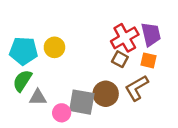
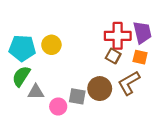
red cross: (125, 38) -> (118, 36), turned 30
gray square: (82, 102) -> (77, 96), size x0.7

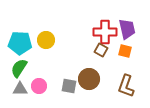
brown L-shape: (129, 83) -> (126, 86), moved, turned -40
gray triangle: (36, 92) -> (20, 89), moved
pink circle: (58, 107) -> (39, 86), moved

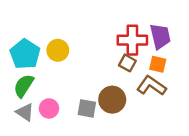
cyan pentagon: (20, 43) -> (25, 54), turned 30
brown L-shape: (126, 86) -> (151, 86), moved, turned 105
gray triangle: (20, 89) -> (25, 112), turned 35

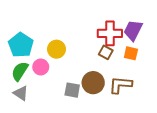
purple trapezoid: (160, 36) -> (133, 30), turned -140
yellow circle: (58, 50) -> (56, 49), moved
brown L-shape: (151, 86) -> (120, 85), moved, turned -30
pink circle: (49, 108) -> (41, 67), moved

